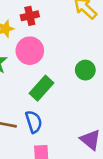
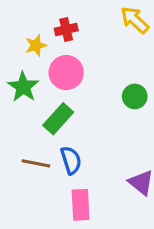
green rectangle: (41, 88) -> (58, 119), moved

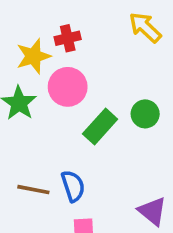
yellow star: (36, 45) -> (33, 56), size x1.4
green rectangle: (58, 119) -> (100, 127), moved

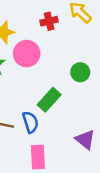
red cross: (68, 38) -> (49, 21), moved
green rectangle: (100, 127) -> (49, 100), moved

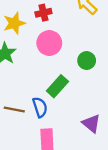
red cross: (49, 21) -> (43, 13), moved
pink circle: (27, 54) -> (49, 43), moved

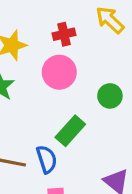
red cross: (43, 13) -> (64, 34), moved

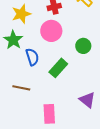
blue semicircle: (47, 159) -> (32, 57), moved

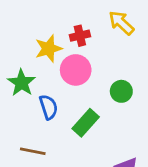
yellow star: (21, 14) -> (49, 49), moved

